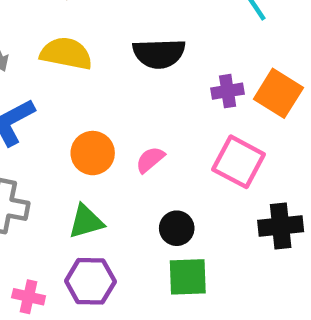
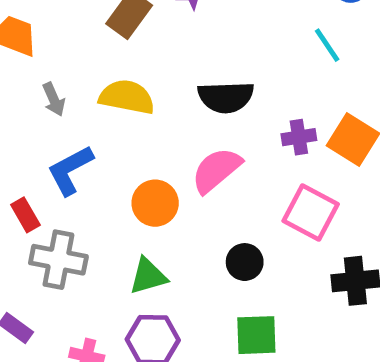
pink semicircle: (150, 160) -> (216, 170), moved, size x1.6
black circle: (177, 228) -> (245, 262), moved

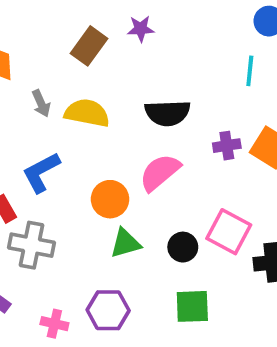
cyan line: (327, 45) -> (250, 71), turned 40
gray arrow: (54, 99) -> (41, 103), moved
pink square: (311, 213) -> (229, 232), moved
green triangle: (148, 276) -> (125, 243), moved

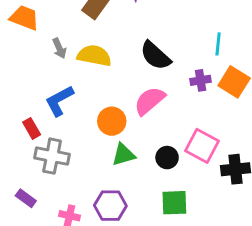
cyan line: (250, 71) -> (218, 44), moved
black semicircle: (167, 113) -> (155, 56), turned 44

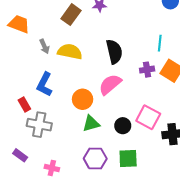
black semicircle: (155, 56) -> (114, 52), turned -145
blue L-shape: (59, 101) -> (44, 84), turned -35
purple hexagon: (110, 206) -> (95, 158), moved

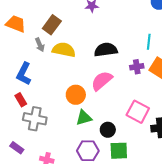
brown rectangle: (71, 15) -> (52, 25), moved
black semicircle: (114, 52) -> (106, 50), turned -85
blue L-shape: (44, 84) -> (24, 74), moved
black circle: (123, 126) -> (108, 130), moved

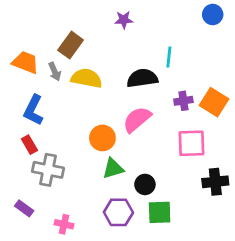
orange trapezoid: (16, 24) -> (25, 62), moved
cyan line: (149, 42) -> (169, 57), moved
pink square: (138, 112) -> (191, 143), moved, turned -30

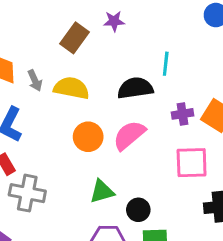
brown rectangle: (71, 45) -> (74, 38), moved
orange circle: (102, 138) -> (88, 137), moved

